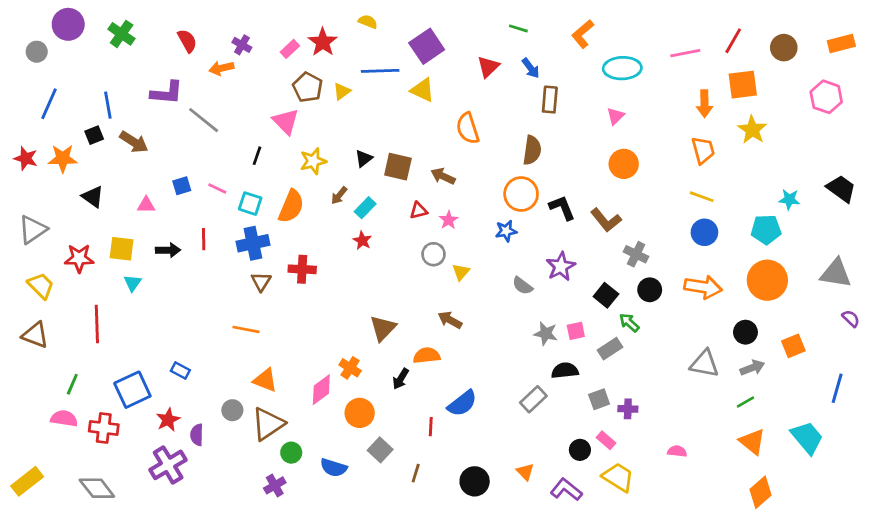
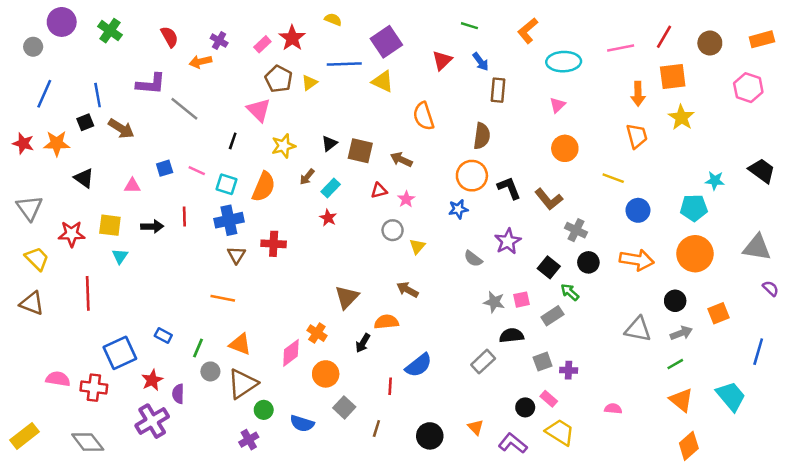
yellow line: (702, 197) -> (613, 178), moved
gray triangle: (33, 230) -> (29, 208), turned -32
green line: (72, 384) -> (198, 348), moved

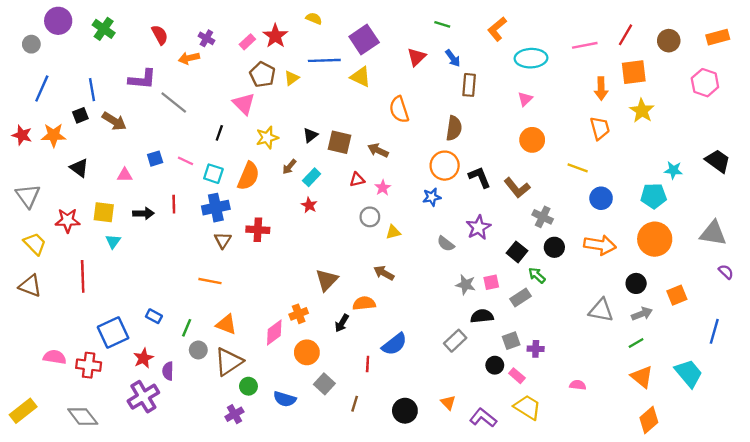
yellow triangle: (417, 246) -> (393, 232), turned 35
orange cross: (317, 333) -> (299, 314), turned 36
black circle: (525, 407) -> (495, 365), moved

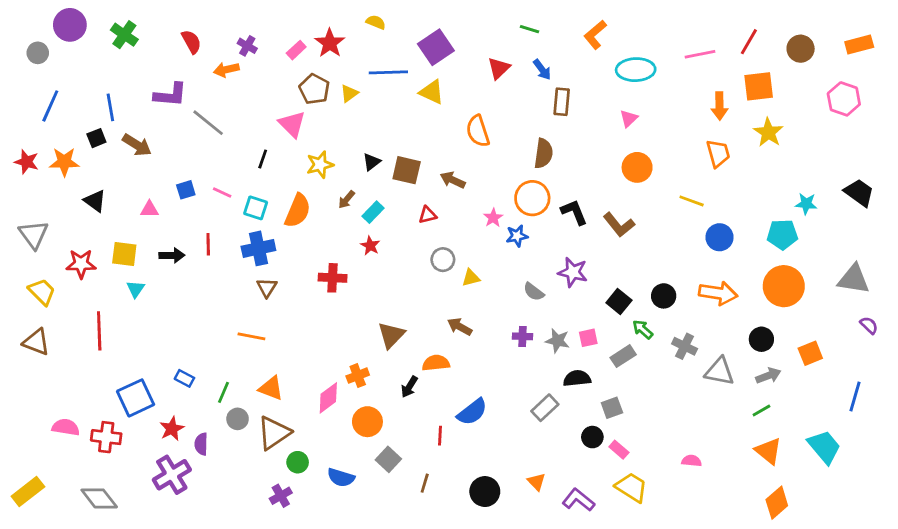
pink star: (383, 188) -> (493, 218), moved
gray cross: (543, 217) -> (685, 346), moved
purple star: (478, 227) -> (573, 272), turned -30
red cross: (258, 230) -> (333, 278), moved
purple cross: (536, 349) -> (523, 336), moved

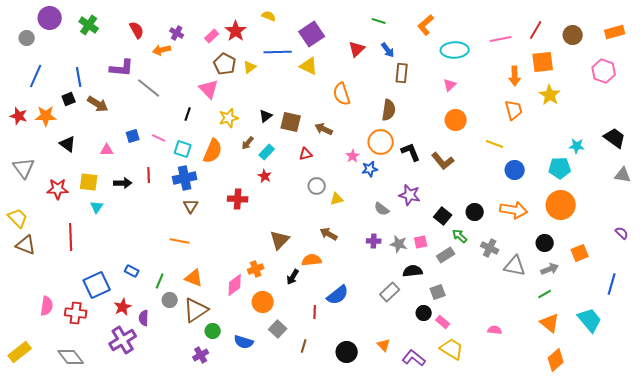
gray triangle: (854, 279) -> (623, 175), moved, size x0.7
yellow trapezoid: (42, 292) -> (18, 218), moved
pink semicircle: (66, 427) -> (47, 306), turned 90

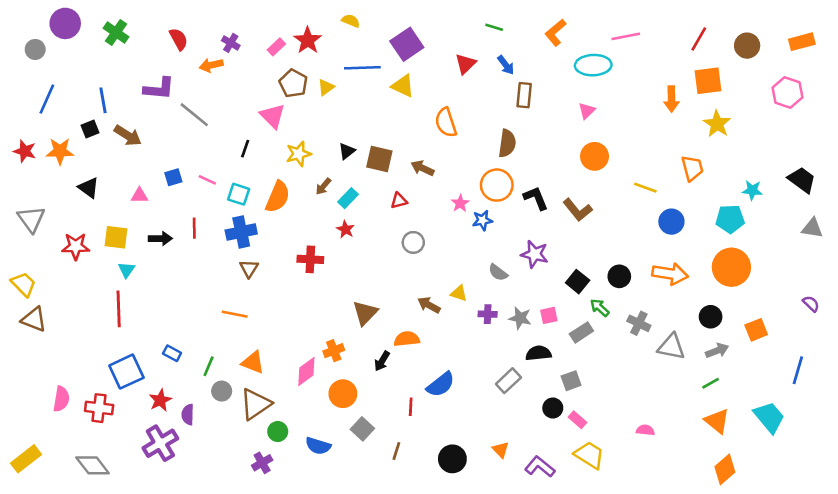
pink line: (501, 39) -> (626, 36), moved
orange trapezoid: (514, 110) -> (692, 168), moved
yellow triangle: (337, 199) -> (459, 293), moved, turned 32
red line: (71, 237) -> (119, 309), moved

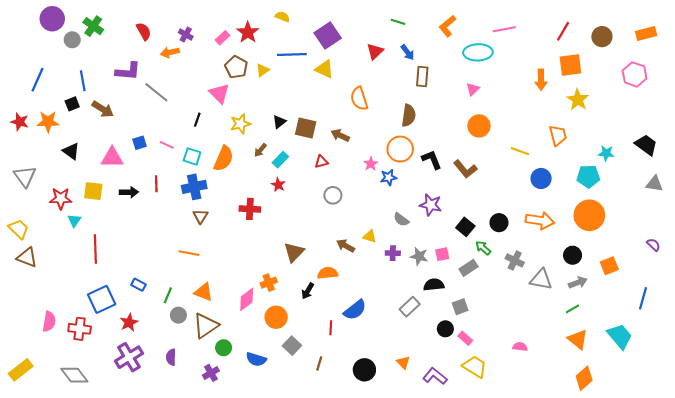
gray circle: (35, 49) -> (72, 40), moved
pink triangle: (139, 195) -> (112, 157), size x1.6
cyan triangle: (126, 270) -> (74, 221), moved
purple semicircle: (188, 415) -> (171, 357), moved

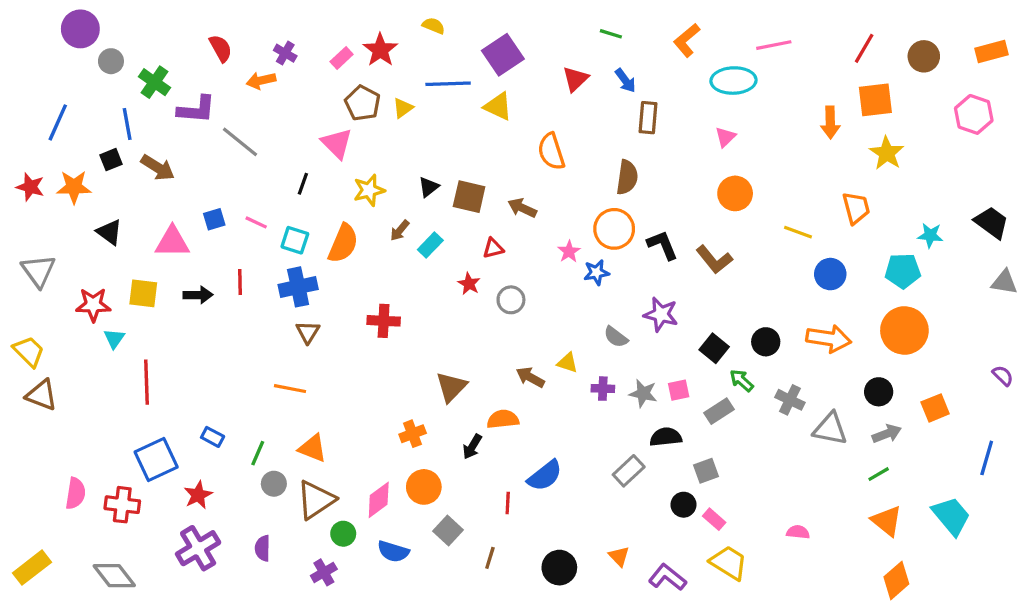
green cross: (93, 26) -> (155, 82), moved
red star: (278, 185) -> (469, 284), moved
pink diamond: (247, 299) -> (379, 500), moved

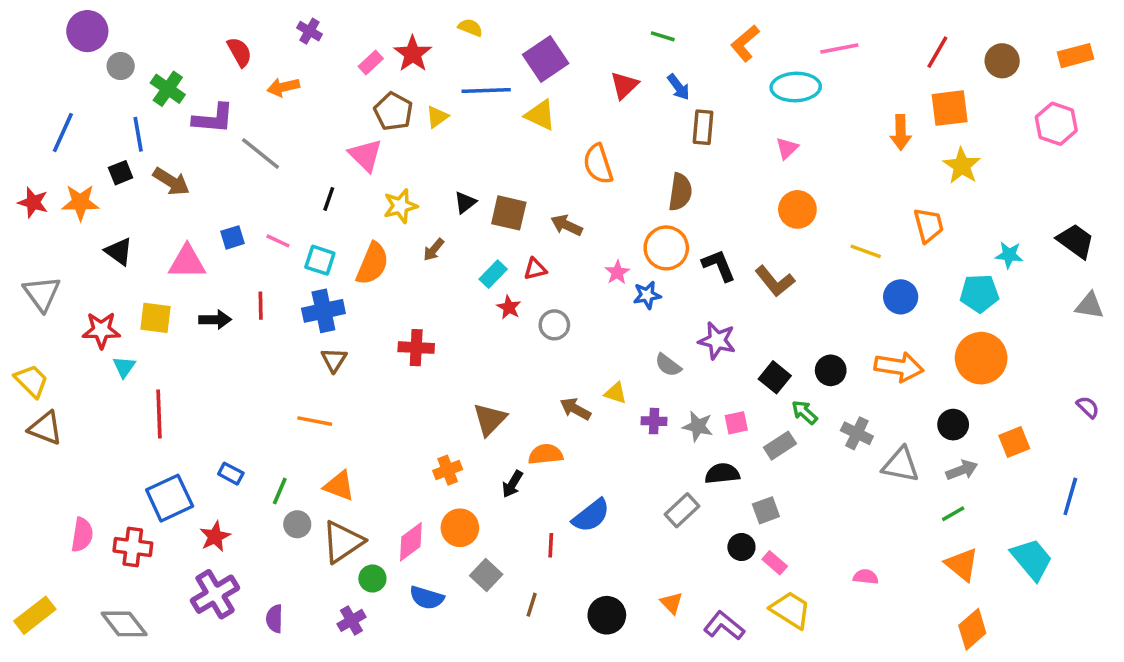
purple cross: (285, 53) -> (309, 31), moved
cyan rectangle: (430, 245) -> (493, 274), moved
purple semicircle: (263, 548) -> (274, 619), moved

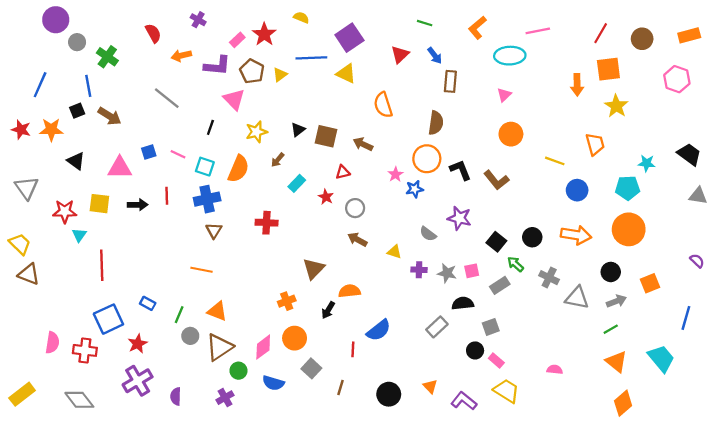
purple L-shape: (213, 118) -> (217, 66), moved
cyan rectangle: (493, 274) -> (297, 183), moved
brown arrow: (575, 409) -> (357, 239), moved

